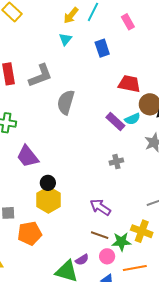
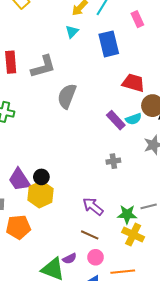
blue rectangle: (102, 48) -> (109, 44), size x1.4
purple trapezoid: (27, 156) -> (19, 180), moved
green star: (121, 242) -> (127, 214), moved

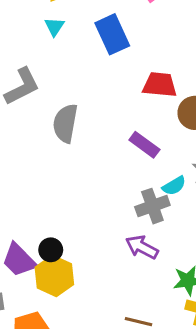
cyan semicircle: (133, 119) -> (174, 186), moved
gray cross: (113, 161) -> (152, 206), size x1.5
purple arrow: (93, 206) -> (142, 247), moved

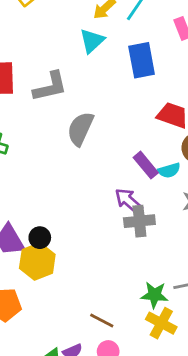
cyan triangle: (54, 27) -> (92, 41), size x1.4
cyan semicircle: (174, 186) -> (169, 170), moved
purple arrow: (142, 247) -> (129, 201), moved

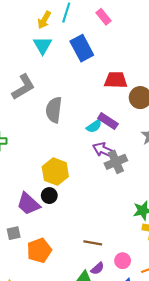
cyan semicircle: (169, 170) -> (94, 126), moved
yellow hexagon: (37, 261) -> (55, 172), moved
brown line: (102, 321) -> (93, 243), moved

